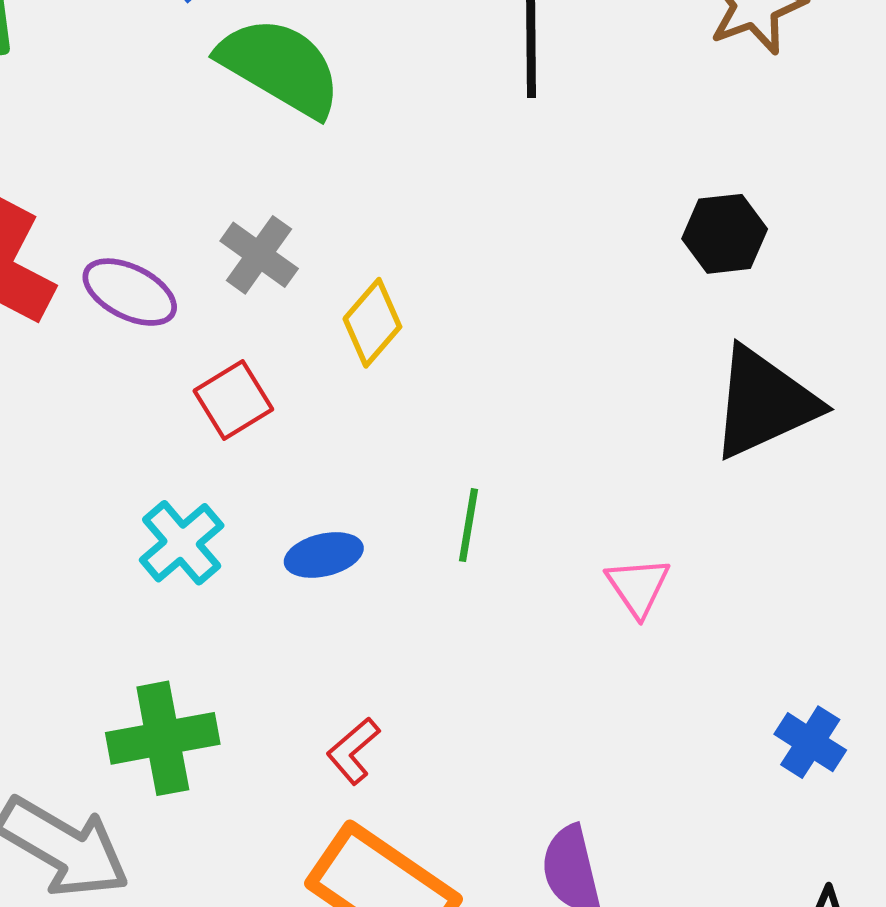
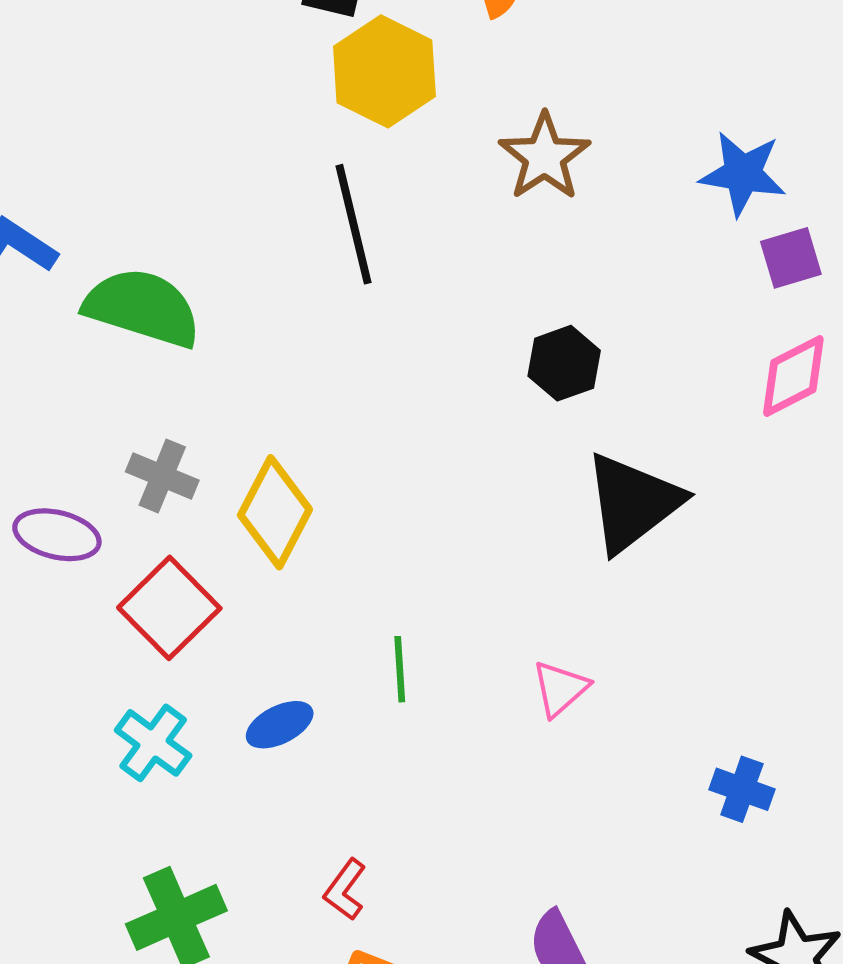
yellow diamond: (372, 323) -> (275, 512), size x1.4
red square: (233, 400) -> (169, 608), size x1.4
pink triangle: (638, 587) -> (560, 689), turned 36

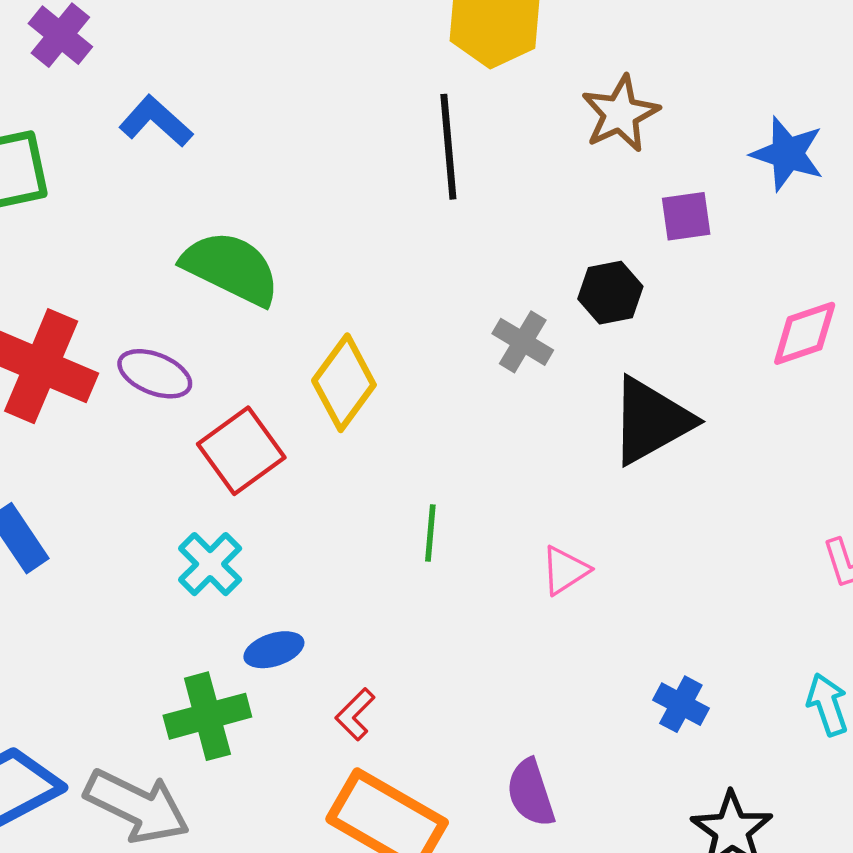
purple square: (791, 258) -> (686, 216), moved
green semicircle: (142, 308) -> (231, 268), moved
gray cross: (162, 476) -> (523, 342), moved
blue ellipse: (280, 725) -> (274, 650), moved
blue cross: (742, 789) -> (681, 704), moved

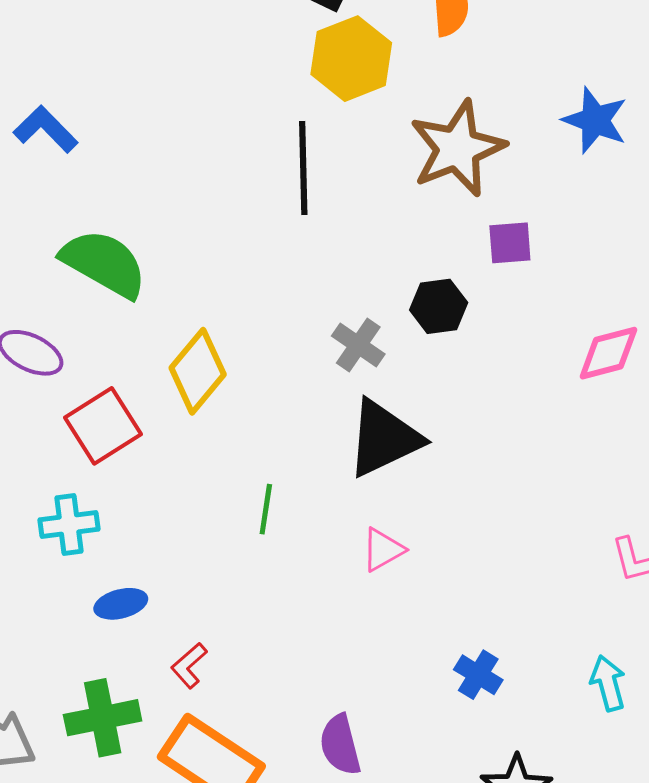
brown star: (620, 114) -> (457, 148), size x1.4
blue star: (788, 154) -> (595, 120), moved
black triangle: (651, 421) -> (384, 438), moved
cyan cross: (210, 564) -> (69, 524), turned 34
green cross: (207, 716) -> (103, 718), moved

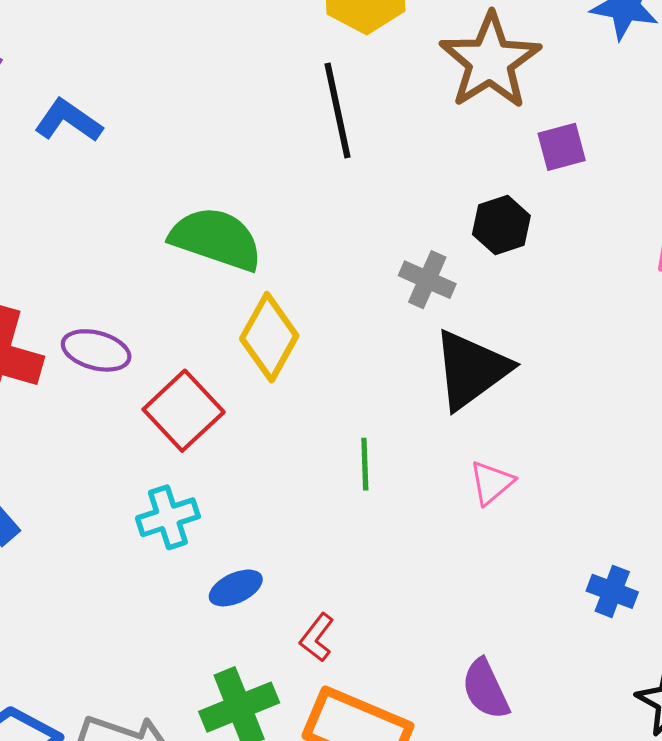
green semicircle: (104, 263) -> (216, 239), moved

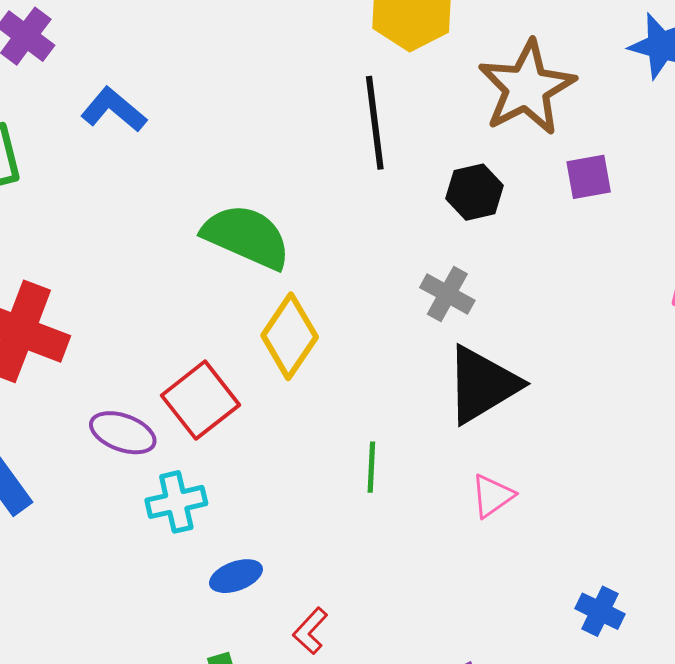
black hexagon: (501, 225) -> (475, 192), moved
purple ellipse: (96, 350) -> (123, 433), moved

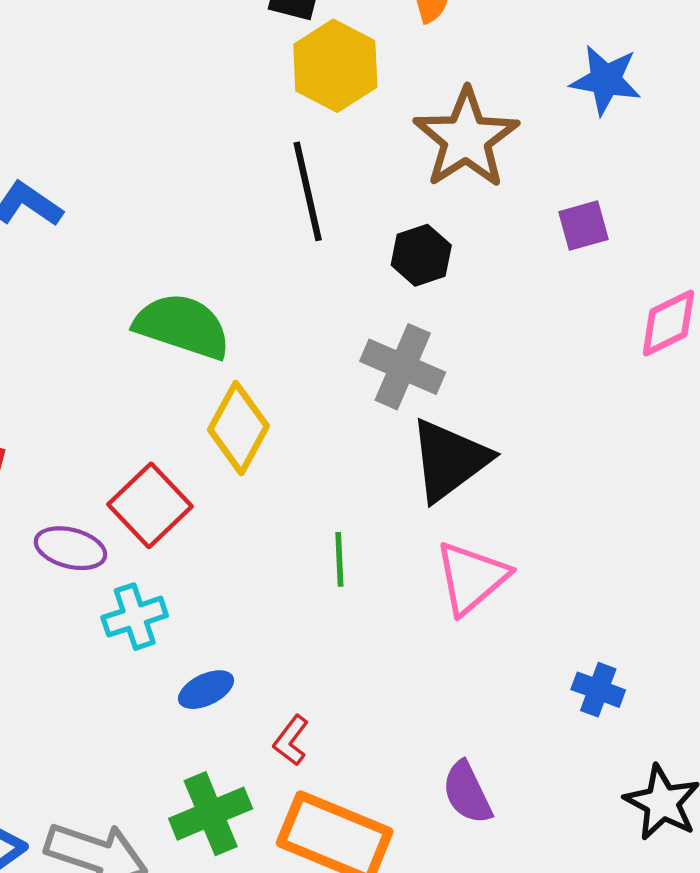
purple square: (589, 177) -> (584, 226), moved
gray cross: (447, 294) -> (403, 367), size x1.4
pink triangle: (492, 496) -> (471, 578), size x1.6

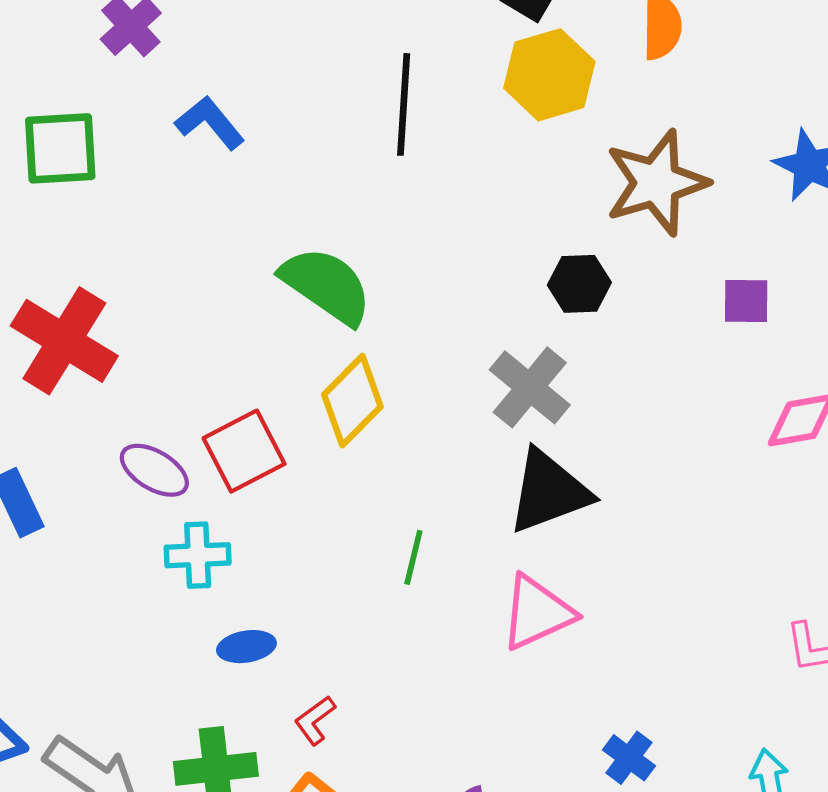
black line: (308, 191) -> (404, 104), moved

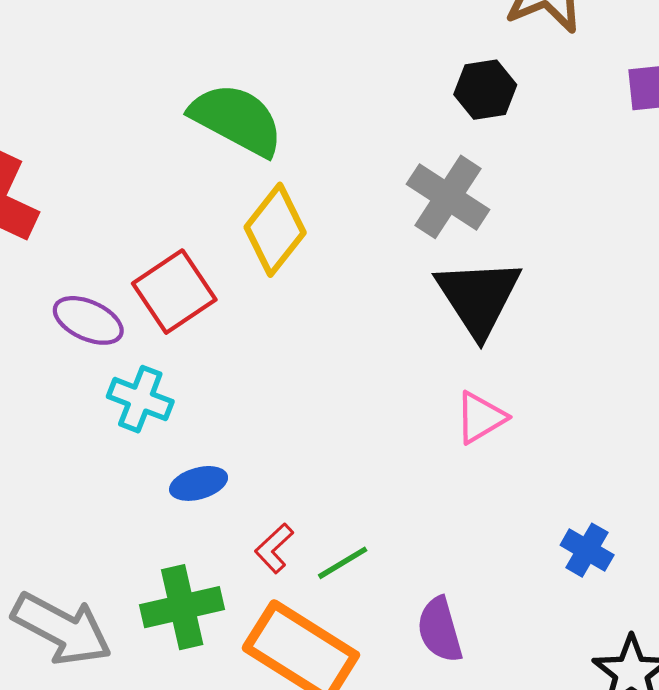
black triangle: (549, 492) -> (478, 297), turned -36
cyan cross: (198, 555) -> (140, 399), turned 30
green line: (413, 557) -> (343, 563), moved, turned 52
pink triangle: (537, 613) -> (480, 418), size x0.7

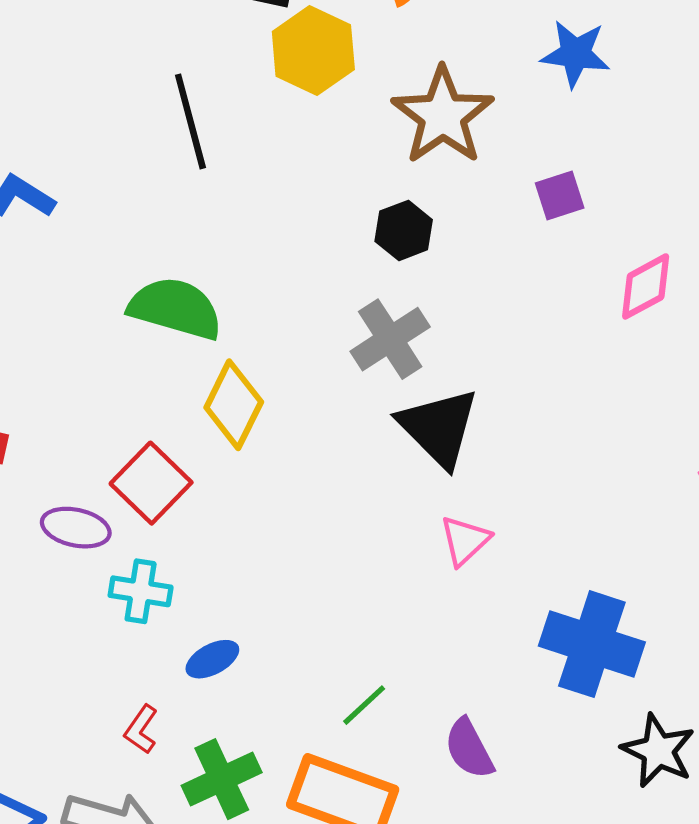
gray cross: (448, 197) -> (390, 339), turned 36
red L-shape: (274, 548) -> (141, 729), moved
blue cross: (587, 550) -> (592, 644), size x2.0

